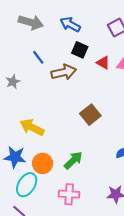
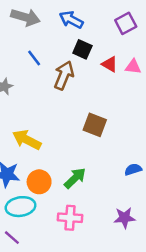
brown arrow: (64, 72) -> (64, 75), turned -55
brown square: (90, 115) -> (95, 125), turned -30
cyan ellipse: (27, 185) -> (21, 207), turned 50

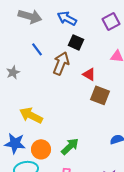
red triangle: (110, 64) -> (89, 74), moved
brown square: (95, 125) -> (100, 95), moved

